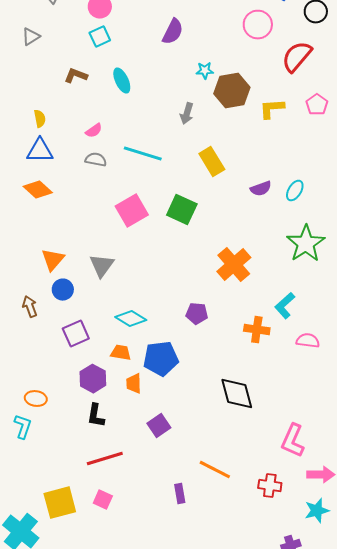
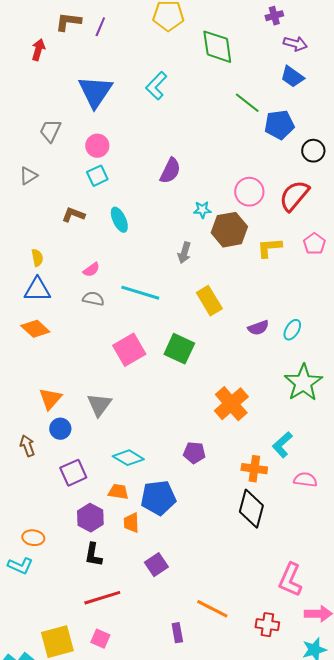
pink circle: (258, 25) -> (249, 192), moved
black diamond: (237, 394) -> (251, 509), moved, turned 30
cyan L-shape: (23, 427) -> (20, 566), turned 95

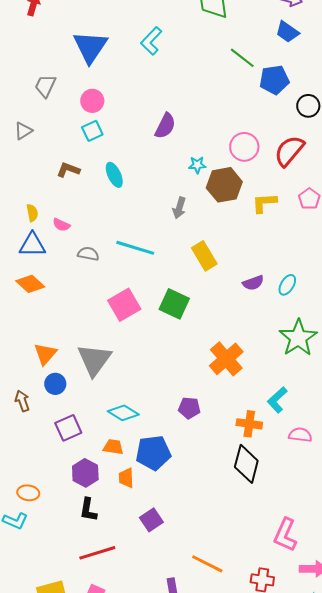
pink semicircle: (91, 270) -> (61, 225), moved, turned 60
gray triangle: (99, 405) -> (94, 360), size x1.4

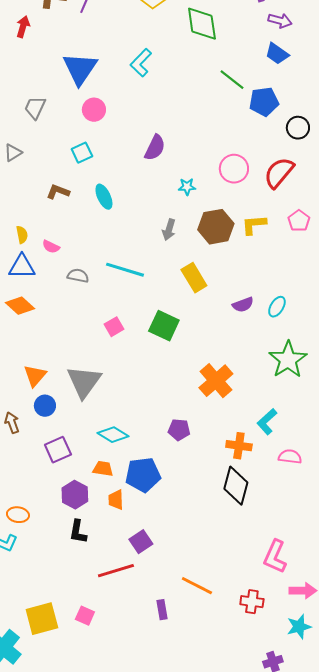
pink circle: (92, 101) -> (94, 110), moved
brown hexagon: (224, 185) -> (216, 227), moved
pink square: (124, 305) -> (114, 327), size x0.6
red line: (97, 553) -> (116, 571), moved

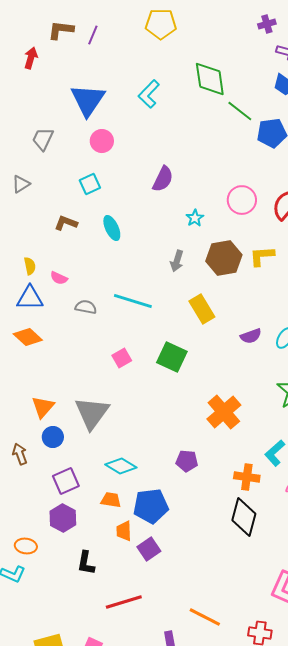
green diamond: (202, 24) -> (210, 79), moved
cyan star: (187, 187) -> (195, 218), turned -30
purple hexagon: (75, 495) -> (63, 518), moved
purple square: (141, 542) -> (149, 549), moved

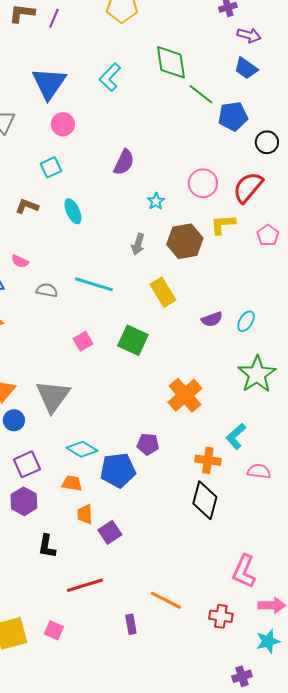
yellow L-shape: (262, 256) -> (223, 224), moved
blue pentagon: (151, 506) -> (118, 470), moved

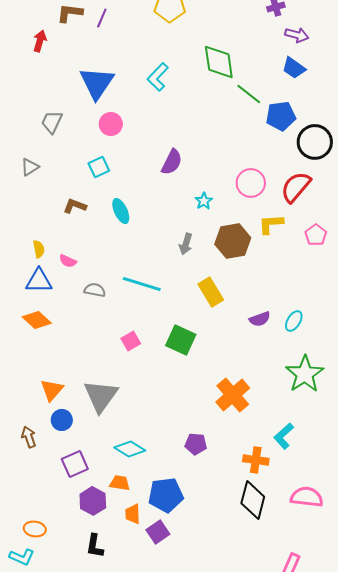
black circle: (267, 142) -> (315, 142), size x1.5
blue pentagon: (118, 470) -> (166, 495), moved
pink semicircle: (259, 471) -> (307, 497), moved, size x1.4
purple hexagon: (24, 501) -> (93, 501), moved

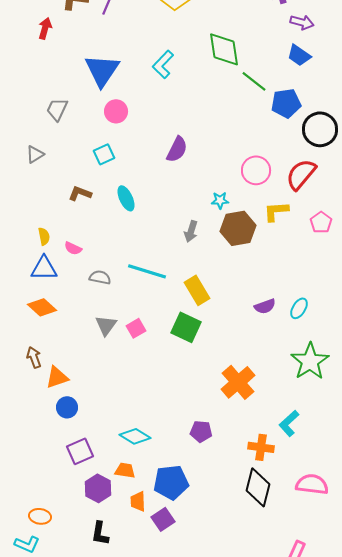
cyan star: (204, 201) -> (220, 200), moved, turned 30
yellow rectangle: (211, 292) -> (197, 290), moved
orange triangle: (52, 390) -> (57, 377), turned 30
gray triangle: (101, 396) -> (106, 325), moved, size x0.6
brown arrow: (29, 437) -> (34, 357), moved

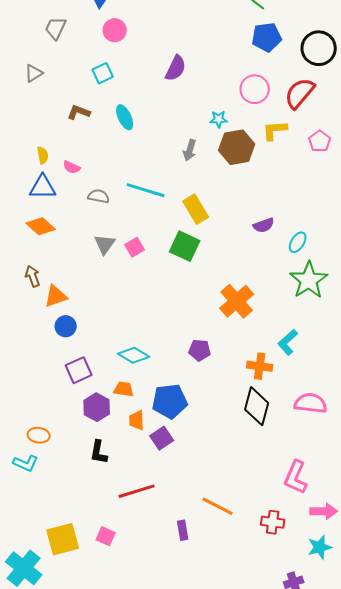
blue pentagon: (286, 103) -> (267, 37), moved
cyan ellipse: (299, 308) -> (298, 242), moved

